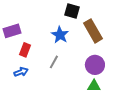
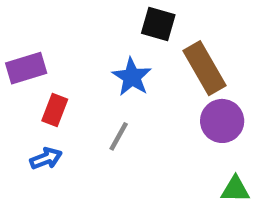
purple circle: (95, 65) -> (222, 121), moved
green triangle: (94, 86) -> (235, 189), moved

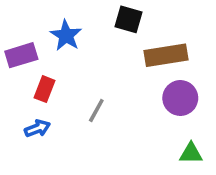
brown rectangle: (205, 68) -> (166, 55), turned -69
blue star: (132, 77) -> (66, 36), moved

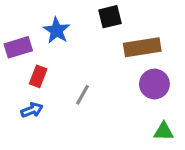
black square: (128, 19) -> (110, 17), turned -30

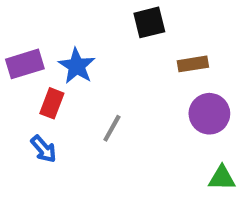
blue star: (56, 30) -> (77, 66), moved
brown rectangle: (142, 47) -> (193, 64), size x0.6
blue arrow: (32, 110) -> (44, 149), turned 70

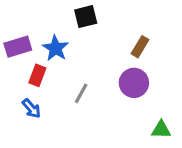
black square: (149, 22) -> (86, 17), moved
brown rectangle: (193, 64) -> (140, 47), turned -50
purple circle: (209, 114) -> (134, 83), moved

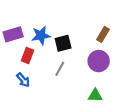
black square: (86, 17) -> (63, 43), moved
blue star: (56, 48) -> (41, 36), turned 30
green triangle: (161, 130) -> (95, 95), moved

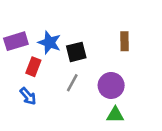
brown rectangle: (103, 34) -> (125, 41), turned -32
blue star: (41, 36) -> (49, 43), turned 30
purple circle: (99, 61) -> (111, 85), moved

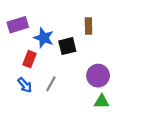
purple rectangle: (16, 41) -> (18, 25), moved
brown rectangle: (125, 41) -> (89, 26), moved
gray line: (72, 83) -> (51, 84), moved

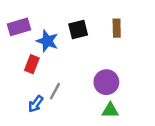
brown rectangle: (89, 26) -> (117, 28), moved
black square: (67, 46) -> (78, 29), moved
blue arrow: (25, 85) -> (36, 104), moved, turned 77

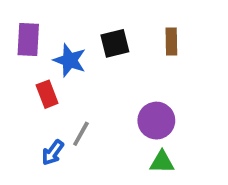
purple rectangle: (19, 27) -> (28, 40), turned -70
red rectangle: (32, 64) -> (47, 94), turned -42

